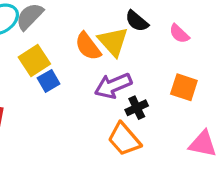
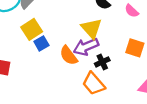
yellow triangle: (113, 42) -> (91, 28), moved
orange semicircle: (88, 46) -> (69, 55), moved

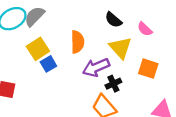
yellow triangle: (91, 28) -> (120, 48), moved
orange semicircle: (69, 55) -> (77, 42), moved, turned -144

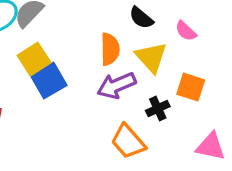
orange semicircle: (77, 42) -> (110, 49), moved
blue square: (48, 64) -> (49, 80), size x1.5
black cross: (113, 84) -> (158, 108), moved

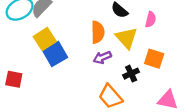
pink semicircle: (186, 31) -> (151, 19), turned -119
purple arrow: (116, 85) -> (102, 57), size x0.7

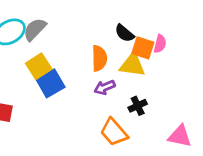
yellow triangle: (126, 38) -> (132, 65), turned -40
orange square: (154, 59) -> (143, 48), moved

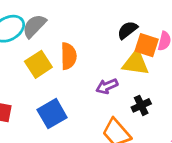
black semicircle: (124, 33) -> (127, 30), turned 102
orange semicircle: (99, 58) -> (69, 56), moved
blue square: (51, 83) -> (52, 114), moved

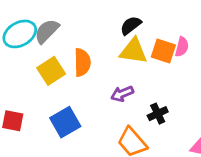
black semicircle: (127, 30) -> (131, 25), moved
yellow triangle: (136, 63) -> (134, 51), moved

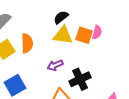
black cross: (158, 114) -> (80, 79), size x1.5

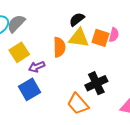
orange semicircle: (27, 43) -> (59, 47), moved
purple arrow: (55, 65) -> (37, 67), moved

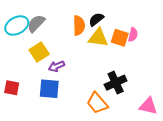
orange semicircle: (59, 47) -> (79, 25), moved
blue square: (29, 89) -> (49, 89), turned 35

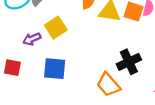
yellow square: (39, 52) -> (56, 28), moved
purple arrow: (56, 66) -> (32, 39), moved

